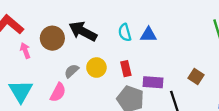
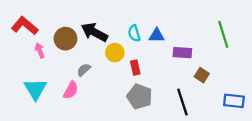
yellow circle: (96, 68) -> (115, 53), moved
purple rectangle: (153, 82) -> (182, 53), moved

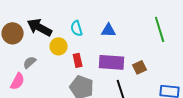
blue triangle: (157, 35) -> (109, 30), moved
purple rectangle: (182, 53) -> (112, 62), moved, size x1.4
brown square: (202, 75) -> (140, 67), turned 32

